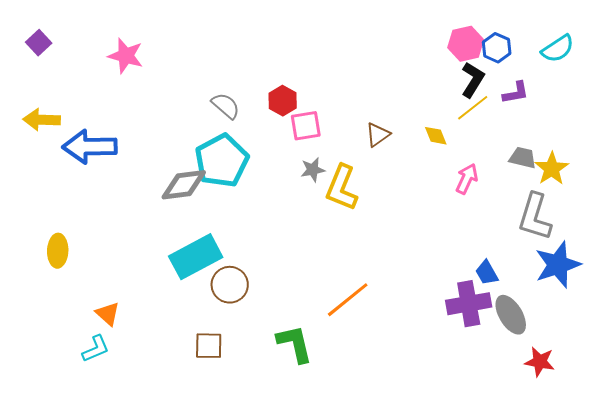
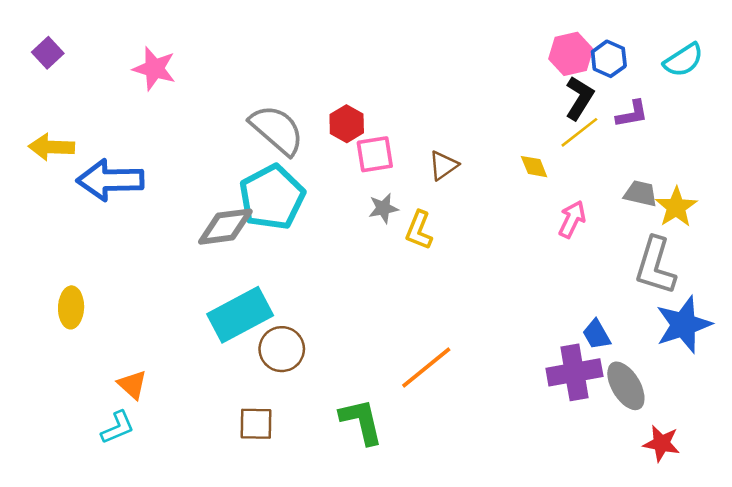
gray semicircle: (226, 106) -> (277, 130), size x1.6
brown triangle: (378, 135) -> (443, 165), moved
yellow L-shape: (342, 188) -> (419, 230), size x0.7

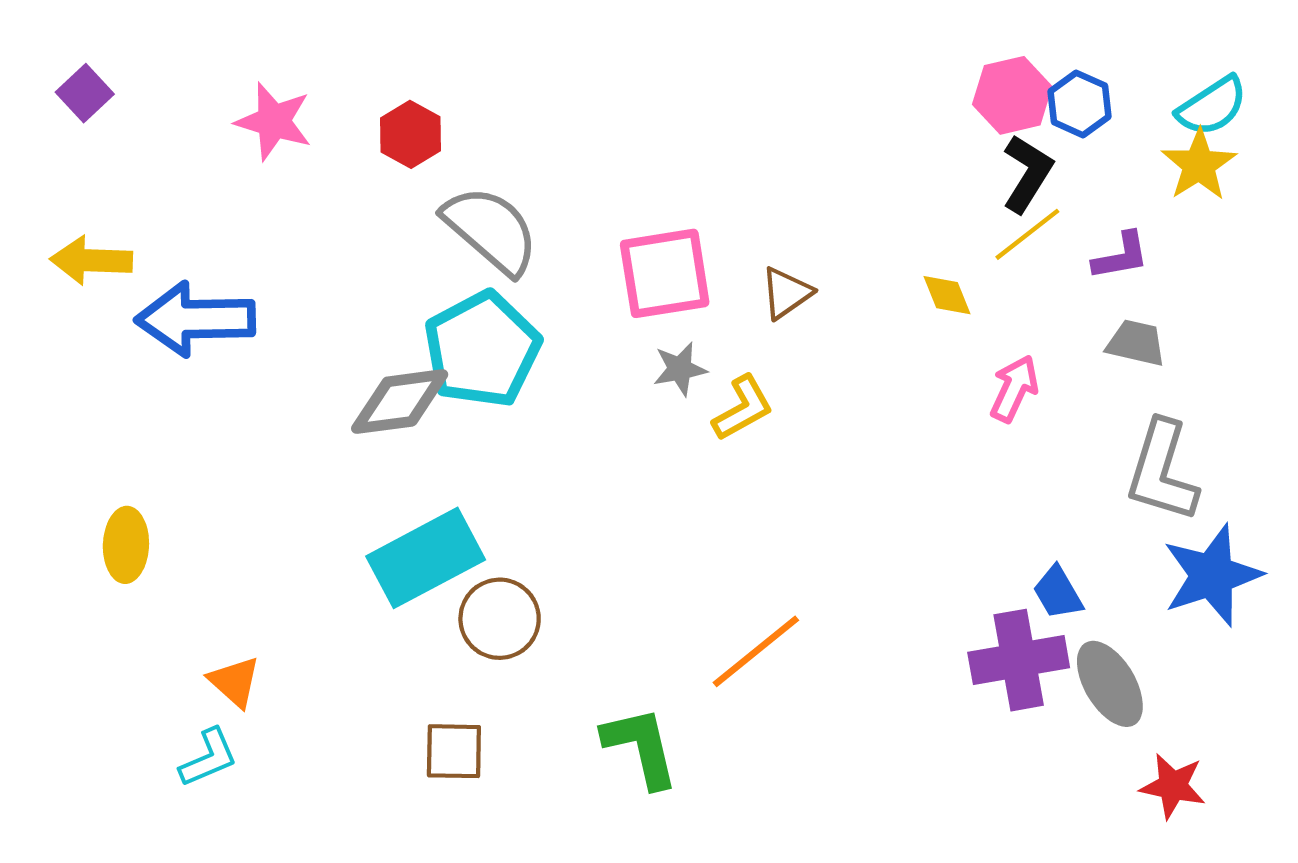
purple L-shape: (632, 114) -> (1121, 256), moved
red hexagon: (347, 124) -> (411, 134), moved
pink square: (375, 154) -> (665, 273), size x1.4
yellow star: (676, 207) -> (1199, 165), moved
yellow L-shape: (419, 230) -> (743, 408), turned -141

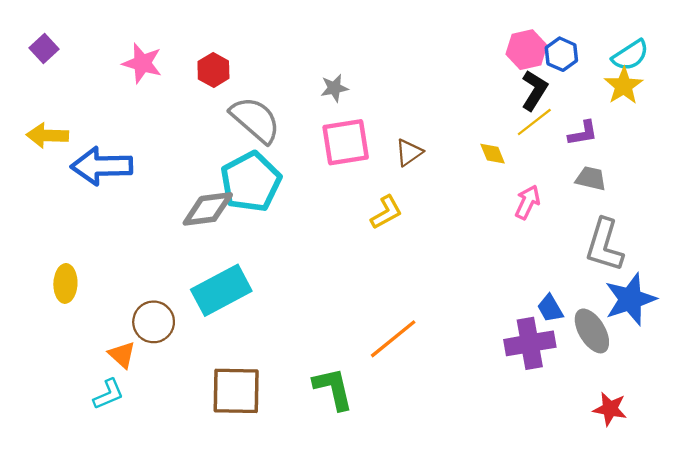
gray star: (680, 369) -> (334, 88), moved
brown circle: (500, 619) -> (154, 322), moved
gray ellipse: (1110, 684) -> (592, 331), moved
brown square: (454, 751) -> (236, 391), size x1.6

